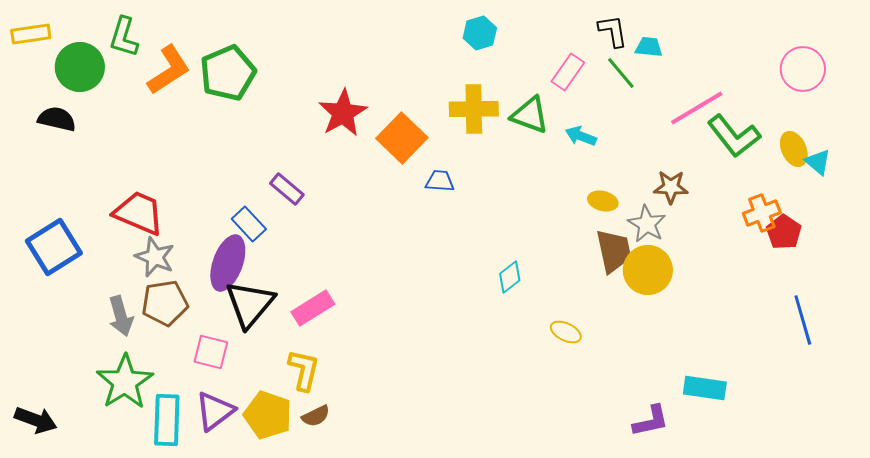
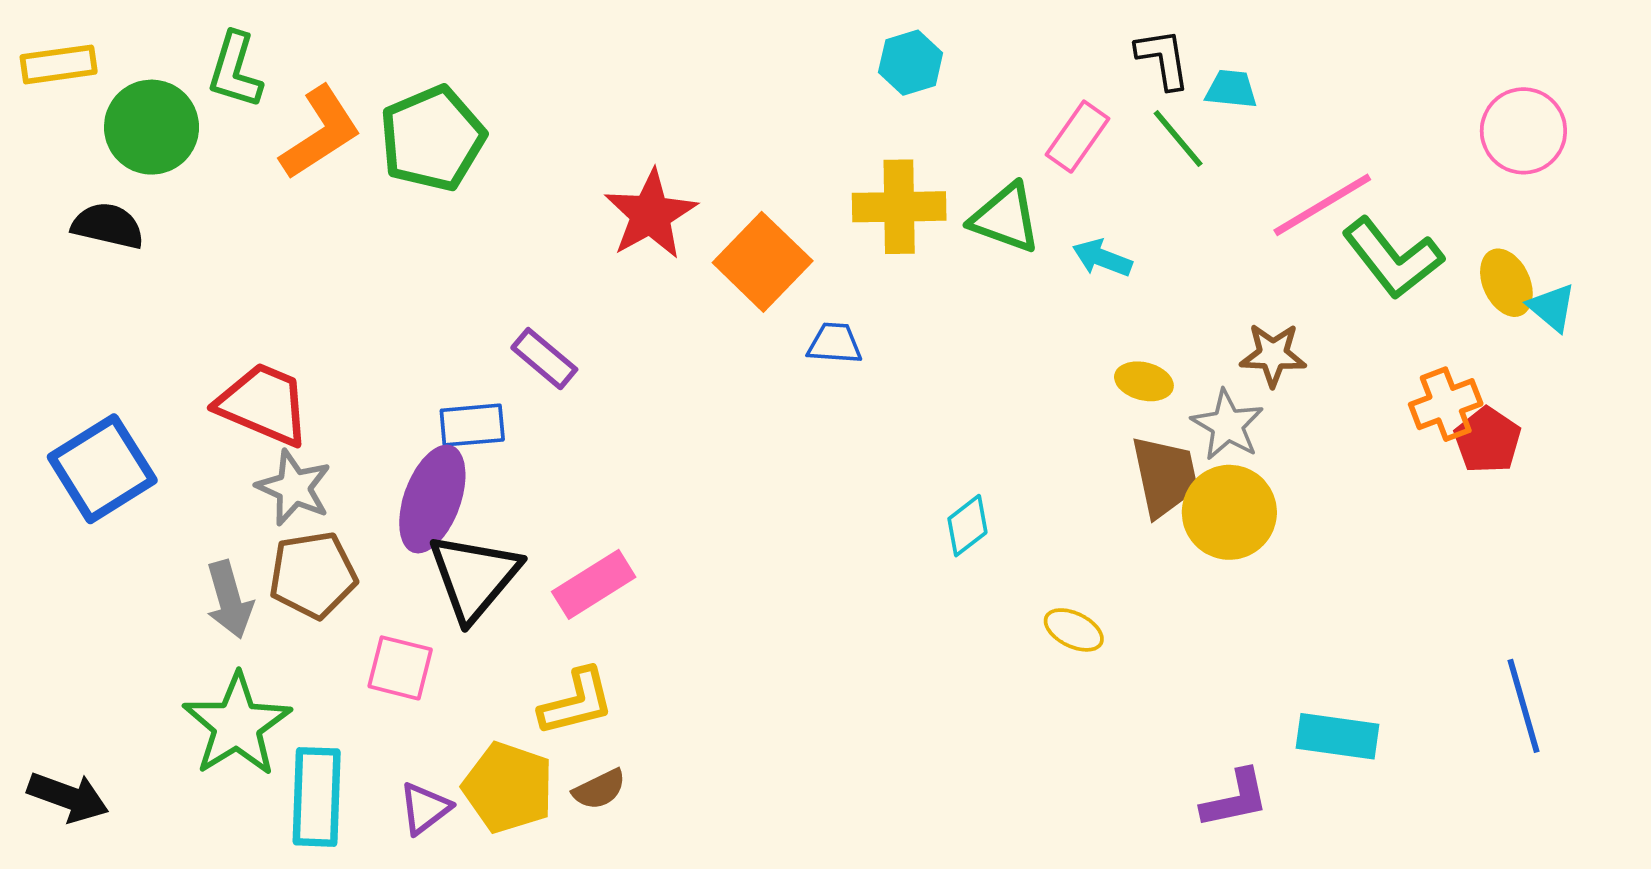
blue rectangle: (249, 224) -> (472, 425), turned -52
blue line: (803, 320) -> (1523, 706), moved
yellow L-shape: (304, 370) -> (577, 702), turned 63
purple triangle: (215, 411) -> (425, 808), moved, size x0.7

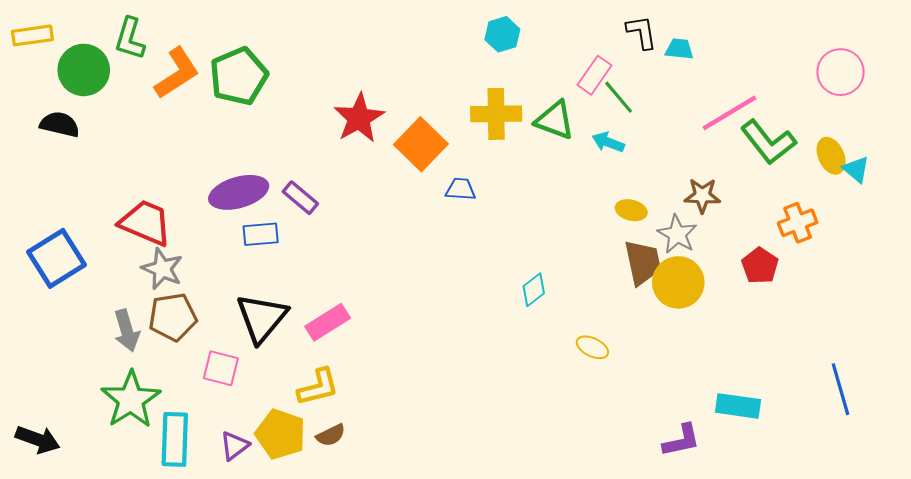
green line: (1178, 138) -> (619, 97), moved
red pentagon: (1487, 440) -> (760, 266), moved
purple ellipse: (432, 499) -> (239, 192), moved, turned 54

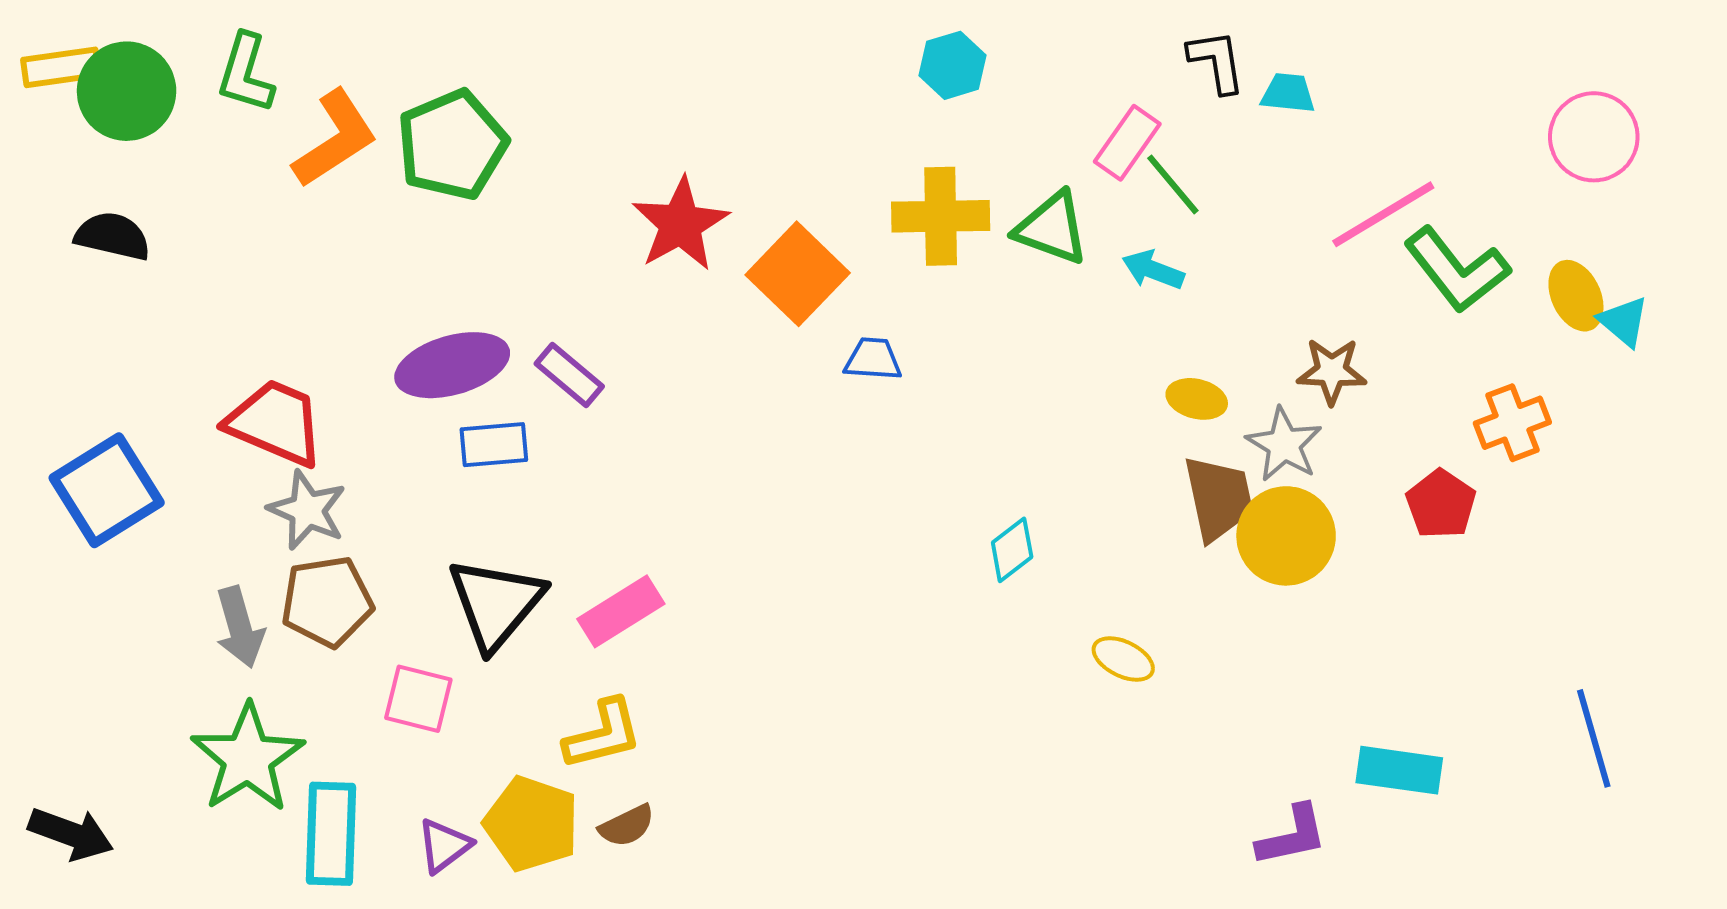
green circle: (84, 70) -> (127, 91), moved

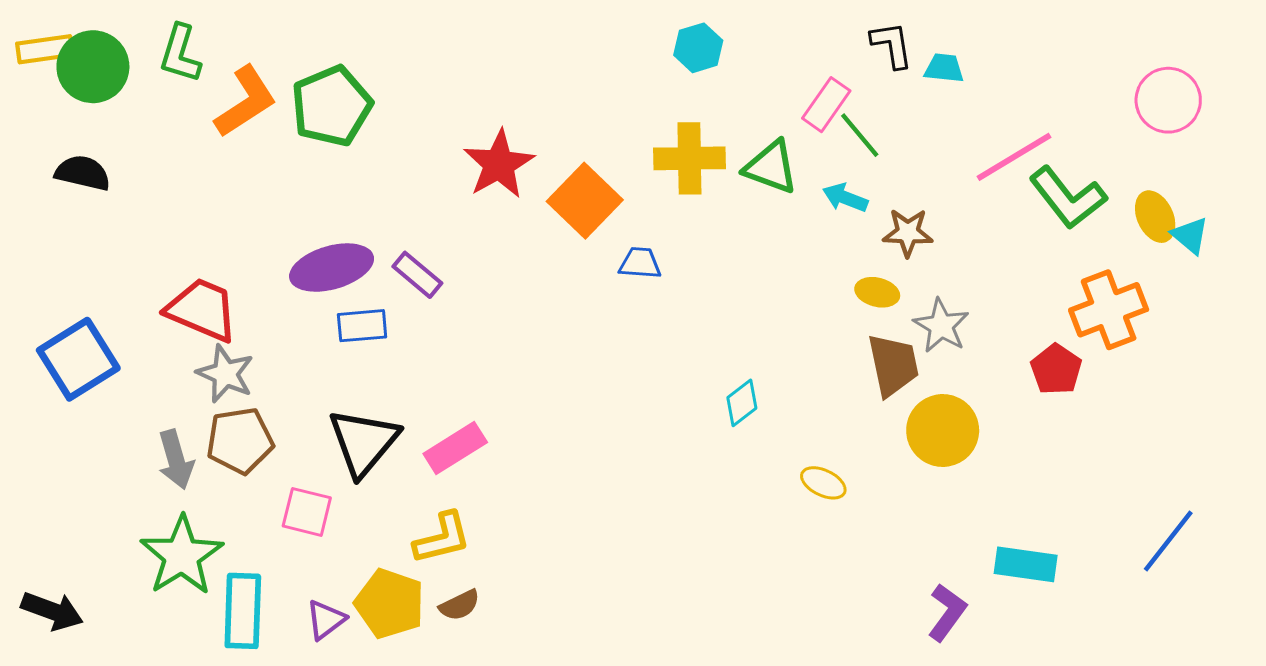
brown star: (1332, 371) -> (908, 233), moved
orange cross: (1512, 423) -> (1109, 310), size x1.4
yellow circle: (1286, 536) -> (943, 430), moved
blue line: (1594, 738) -> (1168, 541), turned 54
purple L-shape: (1292, 836) -> (947, 612), turned -42

